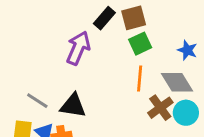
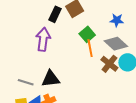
green square: (140, 44) -> (87, 34), moved

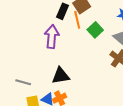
orange line: (90, 48) -> (77, 20), moved
gray line: (26, 82) -> (23, 82), moved

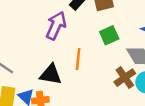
orange line: (77, 20) -> (78, 59), moved

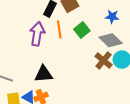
orange line: (78, 59) -> (59, 29), moved

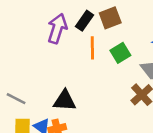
purple arrow: (37, 34) -> (57, 29), moved

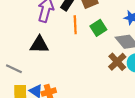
black triangle: (65, 101) -> (39, 45), moved

